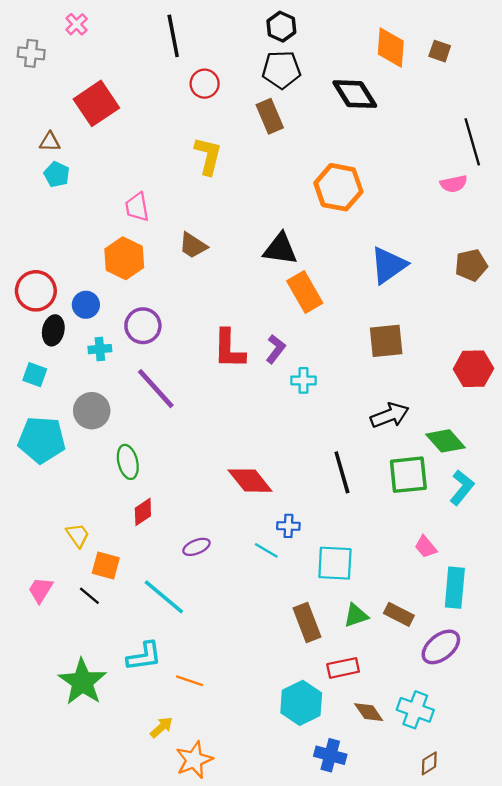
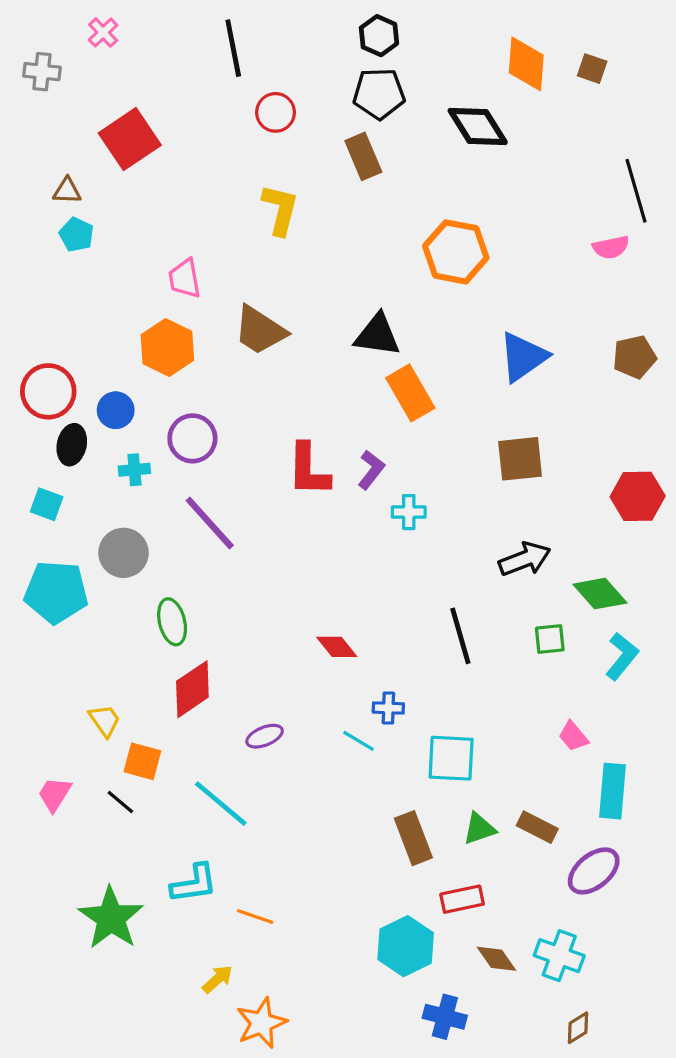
brown trapezoid: (193, 245) -> (260, 330), size x1.4
green square: (408, 475) -> (550, 639), size x0.6
red diamond: (250, 481) -> (337, 647), size x0.7
red diamond: (143, 512) -> (192, 689), size x1.5

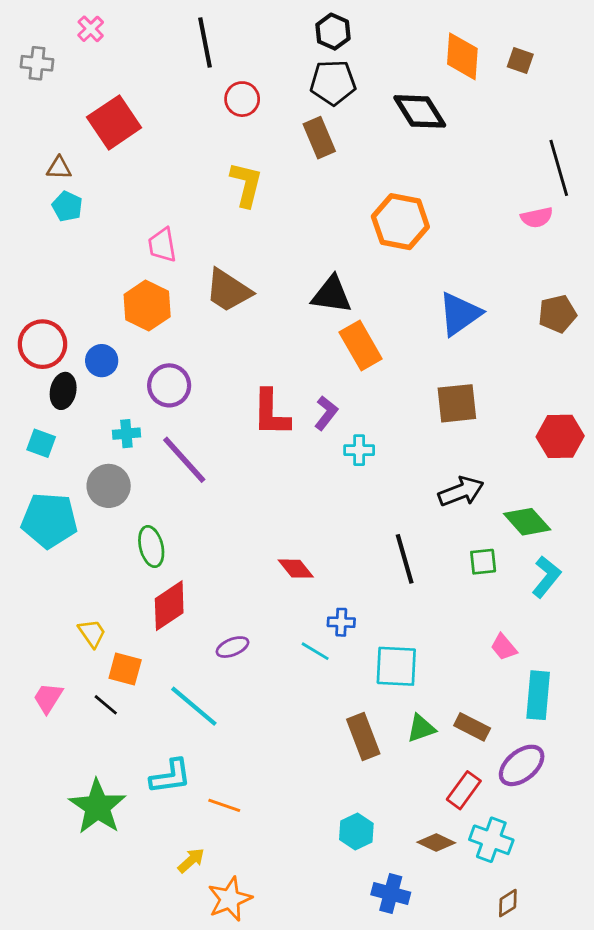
cyan cross: (134, 470) -> (126, 434), moved
red rectangle: (462, 899) -> (464, 790), moved, turned -42
cyan hexagon: (406, 946) -> (356, 832), size x0.7
brown diamond: (497, 959) -> (436, 843), turned -30

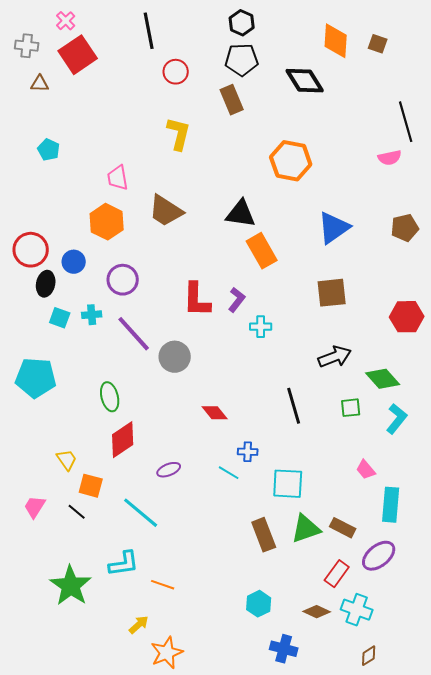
red square: (114, 122) -> (78, 55), moved
brown triangle: (59, 168) -> (40, 84), moved
cyan square: (41, 443) -> (60, 318), moved
gray circle: (109, 486) -> (175, 357), moved
green triangle: (421, 728) -> (306, 529), size x1.4

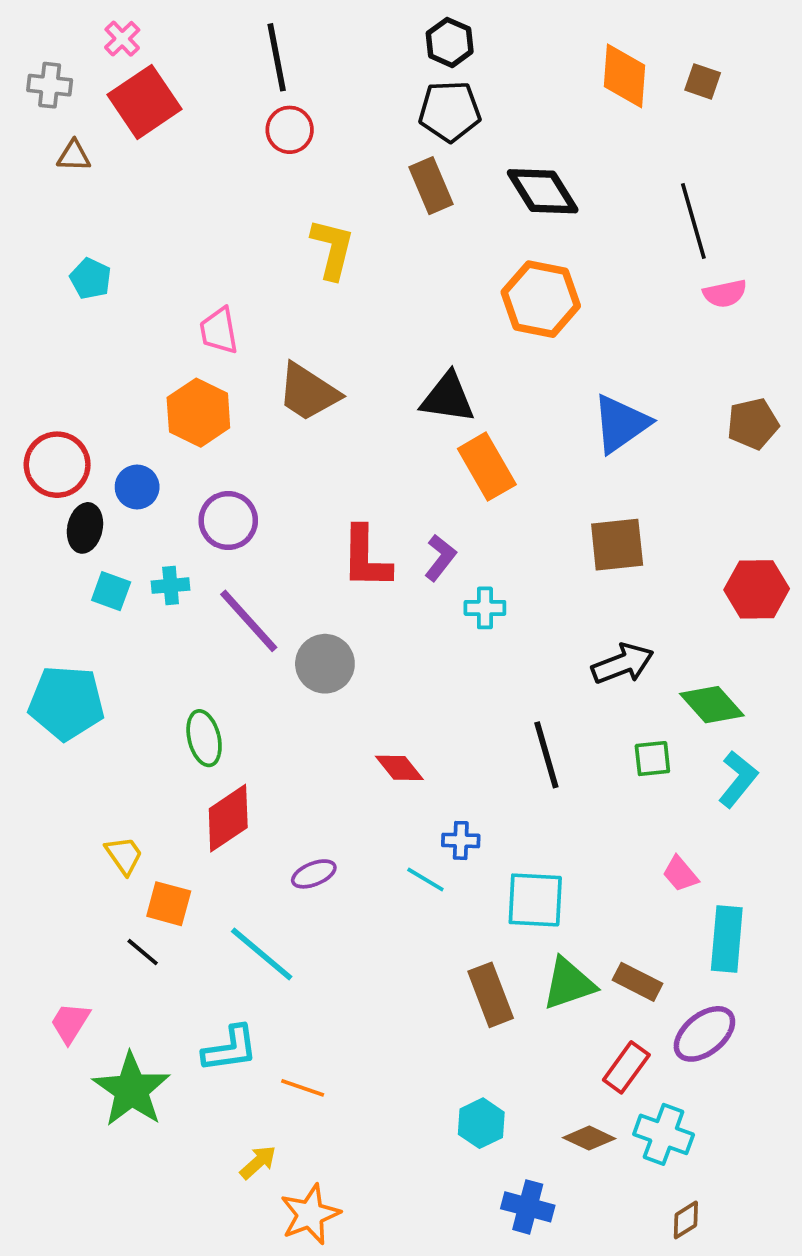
red circle: (176, 72) -> (290, 130), moved
black diamond: (305, 81) -> (543, 191), moved
black line: (406, 122) -> (693, 221), moved
pink trapezoid: (35, 507) -> (70, 1023), moved

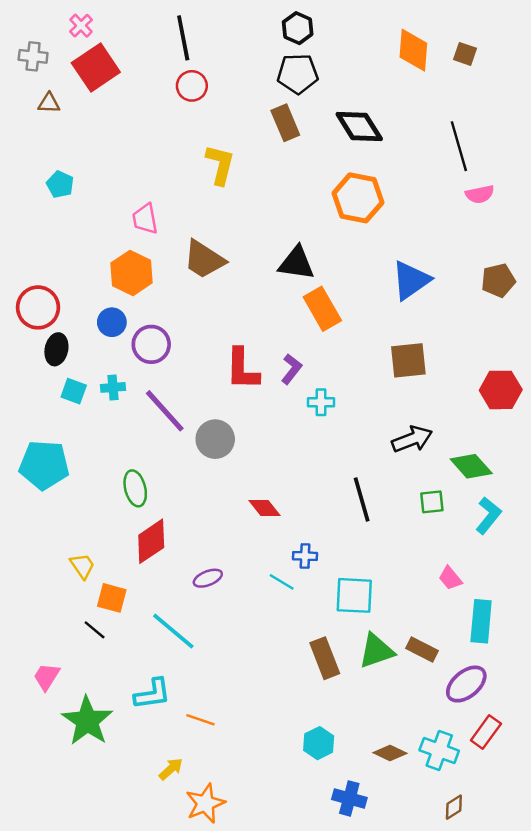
blue circle: (137, 487) -> (112, 322), moved
red rectangle: (626, 1067) -> (486, 732), moved

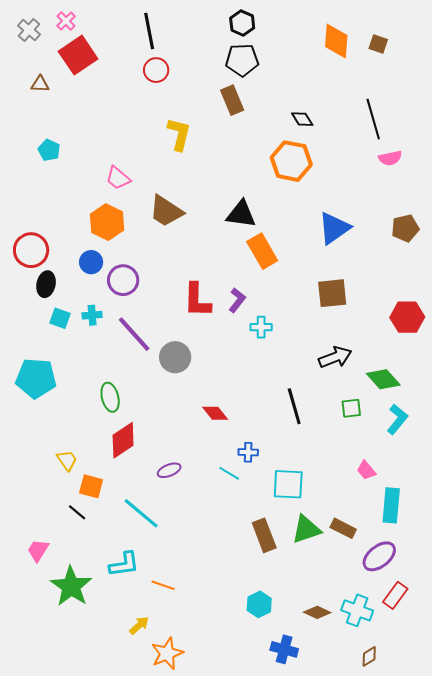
gray cross: (33, 56) -> (29, 30), moved, turned 35
black diamond: (359, 127) -> (302, 119), moved, size x0.6
pink trapezoid: (145, 219) -> (118, 178), turned -40

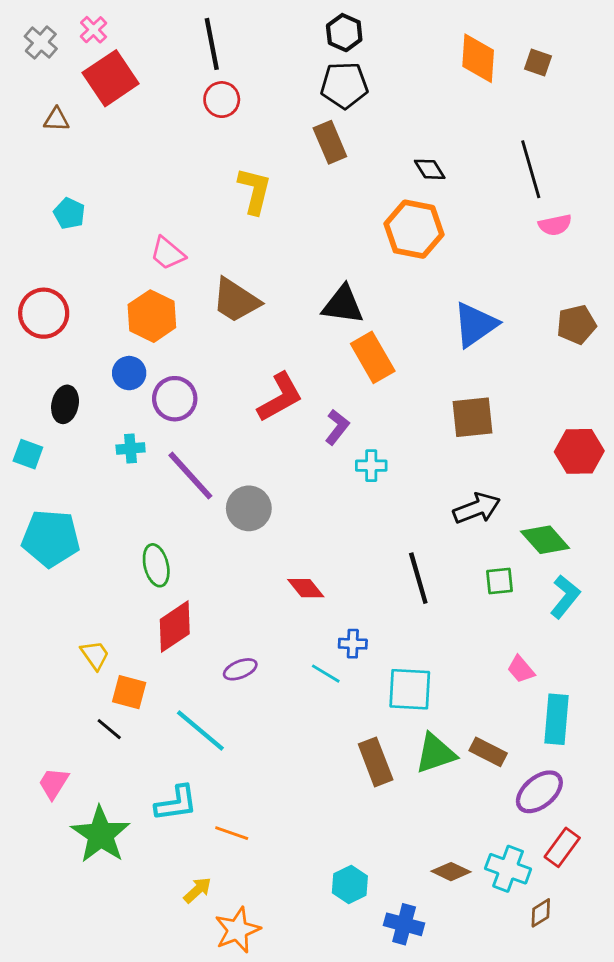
red circle: (31, 250) -> (44, 313), moved
red L-shape: (197, 300) -> (280, 397), moved, turned -120
cyan square: (60, 318) -> (28, 454), moved
cyan hexagon: (259, 604) -> (350, 884), moved
brown diamond: (369, 656) -> (541, 913), moved

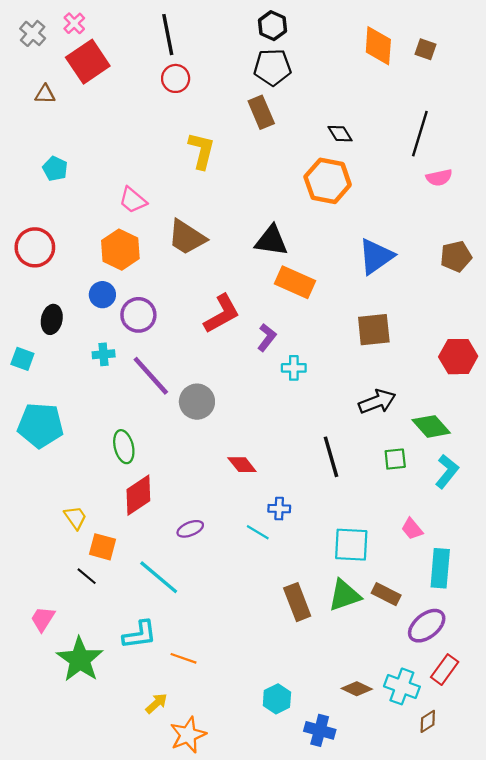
black line: (531, 169) -> (420, 134), turned 33
orange rectangle: (373, 357) -> (295, 282), turned -36
cyan square: (410, 689) -> (351, 545), moved

